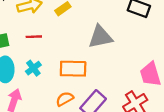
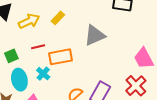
orange rectangle: (73, 69) -> (61, 57), moved

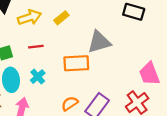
orange rectangle: (61, 57) -> (76, 63), moved

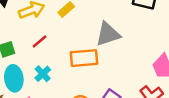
red line: (36, 47) -> (40, 41), turned -32

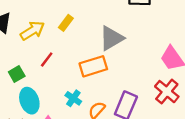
cyan cross: (43, 74) -> (73, 98), moved

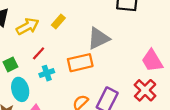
cyan cross: (73, 98) -> (47, 73), moved, turned 32

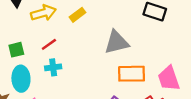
orange rectangle: (80, 63) -> (132, 74), moved

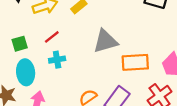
gray triangle: (117, 42) -> (105, 41), moved

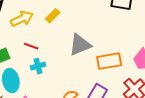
red line: (52, 37) -> (31, 46), turned 64

